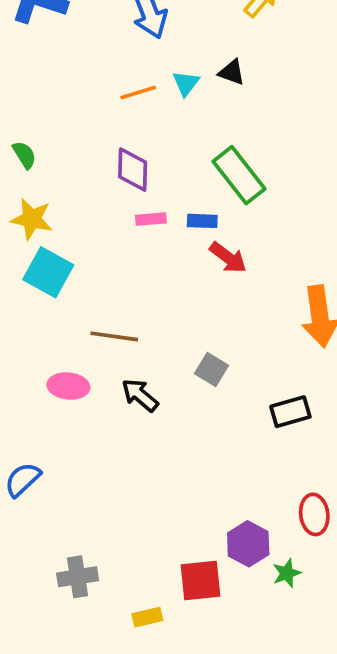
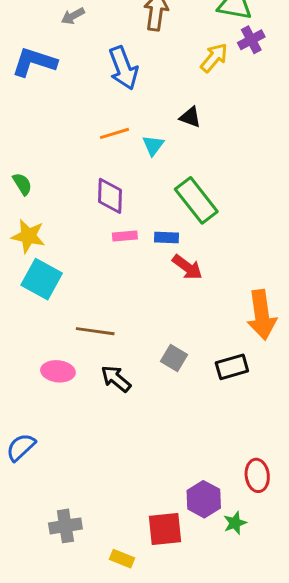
cyan triangle: (186, 83) -> (153, 145), moved
black rectangle: (290, 412) -> (232, 367), moved
yellow rectangle: (147, 617) -> (122, 559), turned 35

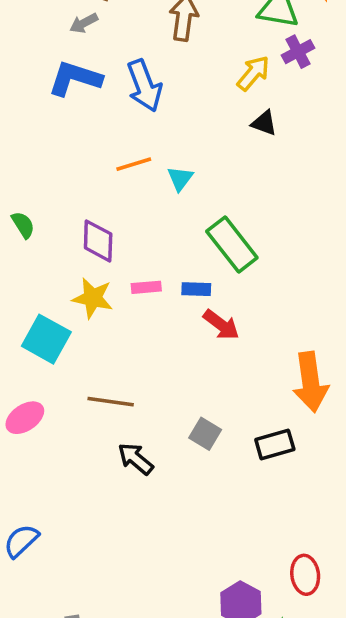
blue L-shape: (34, 62) -> (75, 78), moved
black triangle: (190, 117) -> (264, 123), moved
purple diamond: (110, 196) -> (98, 241), moved
yellow star: (28, 236) -> (93, 298), moved
pink ellipse: (58, 371) -> (25, 418), moved, turned -40

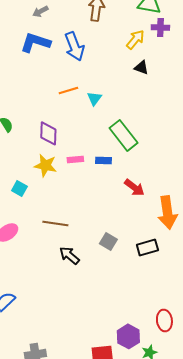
purple cross: (298, 52) -> (160, 27), turned 30
red arrow: (221, 325) -> (134, 187), moved
cyan square: (46, 339) -> (19, 188), size x0.6

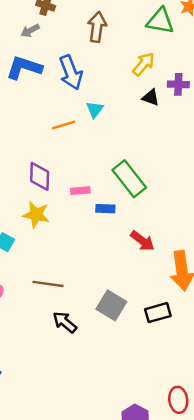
purple cross: (160, 27) -> (178, 84), moved
cyan triangle: (94, 98) -> (95, 109), moved
pink rectangle: (75, 159) -> (80, 191), moved
gray square: (108, 241) -> (111, 305), size x1.4

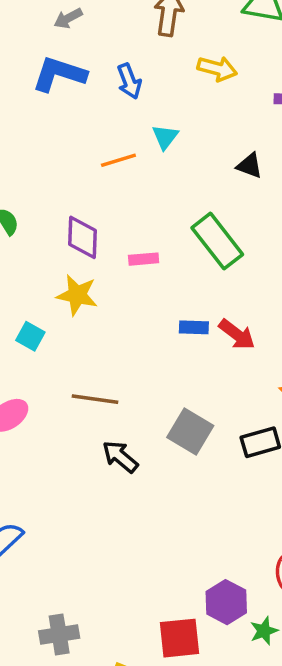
yellow arrow: (144, 64) -> (217, 69), moved, turned 65
blue arrow: (71, 72) -> (129, 81), size x0.7
black triangle: (151, 98) -> (250, 166), moved
blue rectangle: (105, 209) -> (194, 327), moved

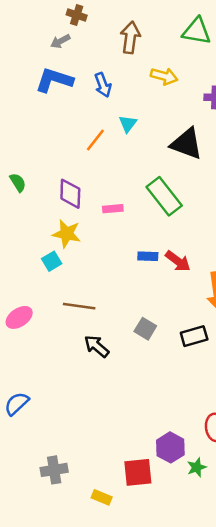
orange line: (118, 160) -> (95, 140), turned -35
black triangle: (250, 166) -> (187, 144), size x1.8
cyan square: (30, 336) -> (52, 261), moved, turned 30
gray square: (190, 431) -> (145, 329), size x0.7

